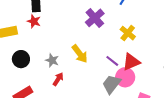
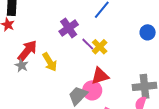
purple line: (112, 61) -> (88, 44), moved
red arrow: (58, 79) -> (27, 51), moved, size x1.6

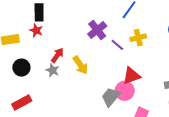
yellow cross: (100, 47) -> (138, 38), moved, turned 35
red arrow: (27, 51) -> (57, 55), size x0.7

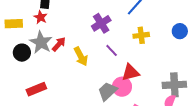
purple line: (117, 45) -> (112, 50), moved
gray star: (52, 70) -> (41, 42), moved, size x1.6
red rectangle: (22, 103) -> (36, 89), moved

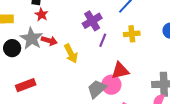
red star: (40, 17) -> (41, 15), moved
red arrow: (59, 44) -> (49, 41), turned 63
purple line: (112, 50) -> (103, 40), moved, turned 64

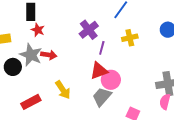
yellow arrow: (71, 53) -> (63, 90), moved
red triangle: (120, 71) -> (99, 71), moved
pink circle: (111, 85) -> (111, 80), moved

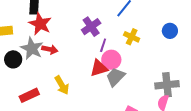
red star: (38, 30) -> (40, 24), size x1.6
yellow cross: (130, 38) -> (132, 37), turned 35
pink circle: (111, 80) -> (111, 60), moved
gray trapezoid: (102, 97) -> (115, 77), moved

